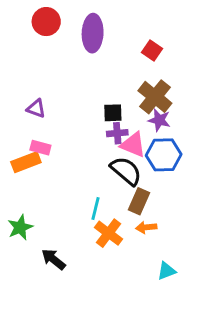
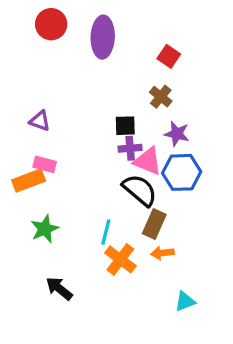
brown cross: (155, 97) -> (161, 97), moved, size x0.6
green star: (20, 227) -> (45, 229), moved

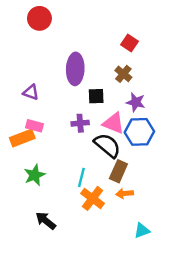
purple ellipse: (103, 37) -> (75, 69), moved
purple cross: (130, 148) -> (80, 123), moved

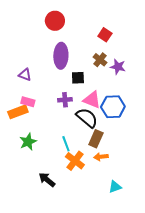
red circle: (39, 18) -> (55, 21), moved
purple star: (136, 102) -> (118, 67), moved
cyan line: (81, 177) -> (66, 144), turned -35
black arrow: (46, 221) -> (47, 180), moved

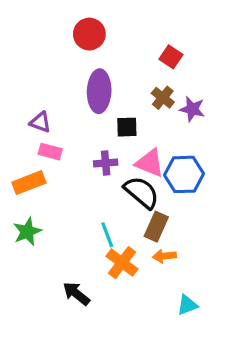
pink rectangle: (28, 102) -> (50, 152), moved
green star: (28, 142) -> (27, 232), moved

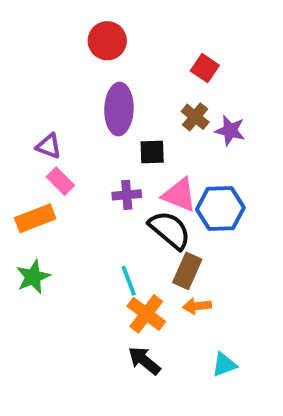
pink rectangle: (50, 152) -> (60, 181), turned 30
black arrow: (76, 294) -> (144, 361), moved

